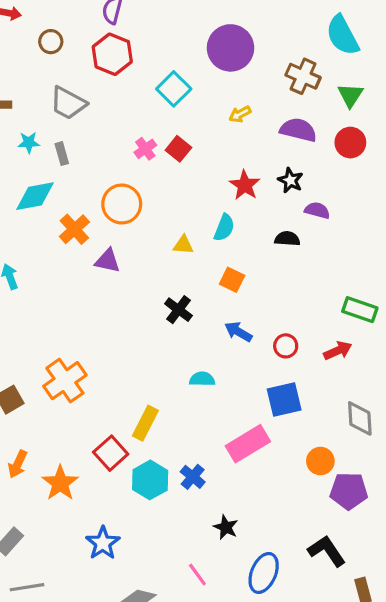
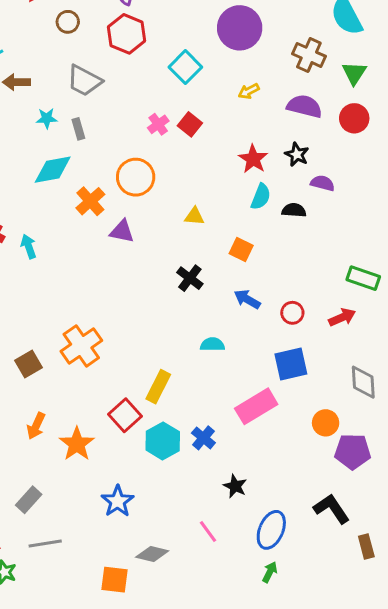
cyan semicircle: (224, 228) -> (261, 197), moved

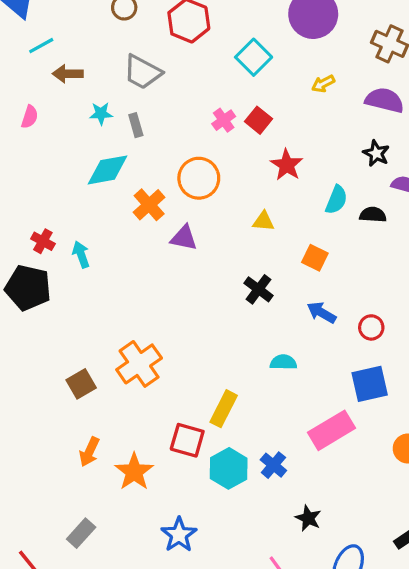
red star: (253, 159) -> (287, 165), moved
red square: (125, 415) -> (187, 440), turned -32

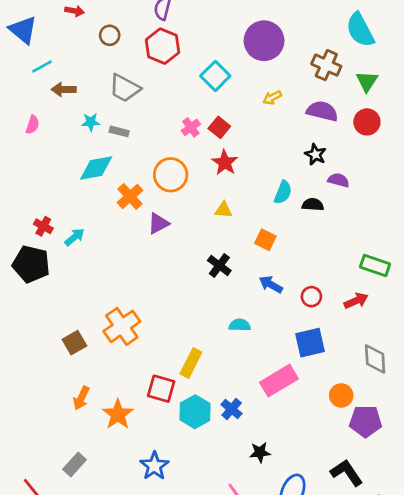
gray rectangle: (136, 125) -> (119, 131), turned -60
red star: (287, 165) -> (225, 163), moved
purple triangle: (184, 238) -> (158, 224), turned -40
cyan arrow: (81, 254) -> (74, 237), turned 70
black star: (308, 518) -> (260, 452), turned -30

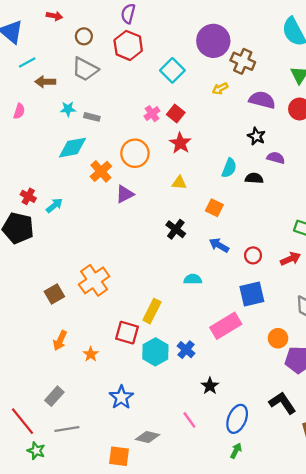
brown cross: (326, 65) -> (243, 61), moved
gray trapezoid: (125, 88) -> (85, 69), moved
orange star: (118, 414) -> (91, 354), size x0.6
black star: (260, 452) -> (210, 386), turned -30

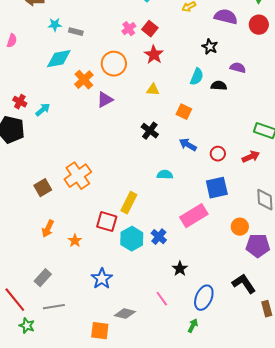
pink semicircle: (19, 111) -> (12, 41), moved
black star: (256, 136) -> (210, 47), moved
green arrow: (236, 451) -> (193, 326), moved

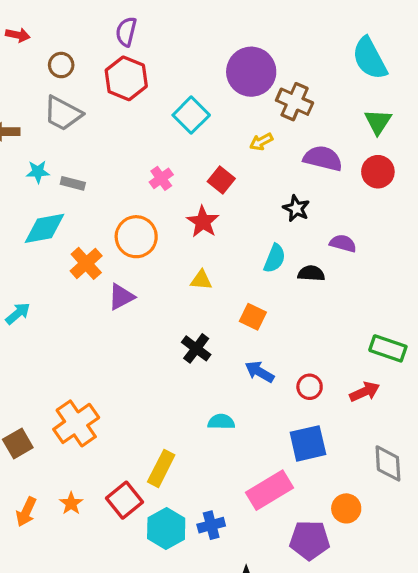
red square: (150, 29) -> (221, 180), moved
red square: (107, 222) -> (125, 500), turned 35
blue cross: (159, 237) -> (211, 525), turned 35
orange star: (75, 241) -> (71, 503), moved
purple pentagon: (258, 246) -> (310, 540), moved

